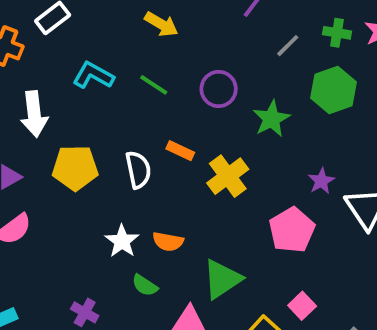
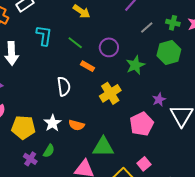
cyan L-shape: (93, 75) -> (44, 35), turned 65
orange rectangle: (180, 151) -> (87, 66), moved
yellow pentagon: (75, 168) -> (23, 127), moved
green triangle: (222, 279) -> (103, 147), turned 30
green semicircle: (145, 285) -> (49, 151), moved, turned -96

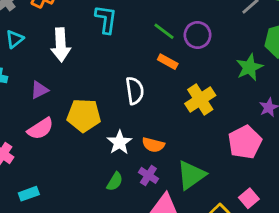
green line: (75, 43) -> (164, 31), moved
green star: (135, 65) -> (249, 67), moved
yellow pentagon: (23, 127) -> (84, 115), moved
green triangle: (103, 147) -> (191, 175), turned -35
purple cross: (30, 159) -> (148, 175), moved

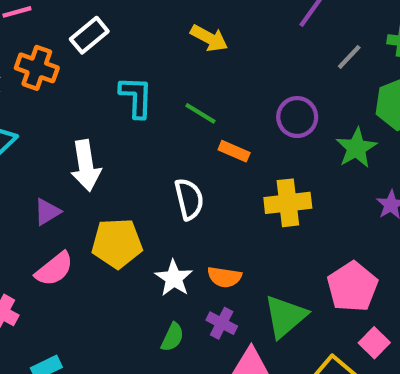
green line: (164, 31) -> (200, 113), moved
purple circle: (198, 35) -> (297, 117), moved
white arrow: (61, 45) -> (86, 166), moved
yellow cross: (200, 100) -> (288, 203), turned 32
pink pentagon: (245, 142) -> (352, 287), moved

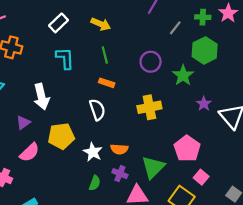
white rectangle: (89, 35) -> (59, 23), moved
green line: (200, 113) -> (105, 55), moved, turned 49
orange rectangle: (234, 151) -> (107, 83), moved

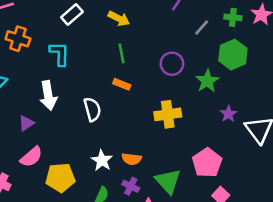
cyan L-shape: (65, 58) -> (60, 54), moved
white semicircle: (97, 110) -> (92, 109), moved
yellow pentagon: (61, 136) -> (60, 178), moved
green triangle: (153, 167) -> (168, 181), turned -30

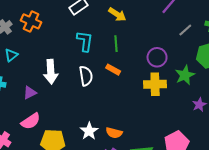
cyan L-shape: (60, 54) -> (85, 41), moved
white semicircle: (92, 109) -> (86, 76), moved
yellow cross: (168, 114) -> (155, 84), moved

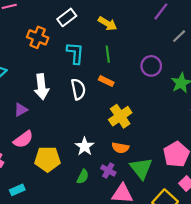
orange cross: (31, 21) -> (38, 37), moved
yellow cross: (155, 84) -> (120, 116), moved, turned -30
orange semicircle: (114, 133) -> (120, 148), moved

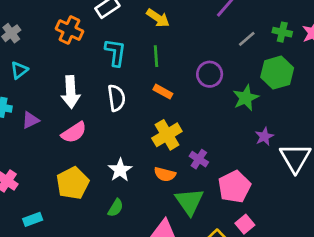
orange rectangle: (106, 81) -> (163, 92), moved
purple triangle: (21, 110) -> (30, 120), moved
pink semicircle: (23, 139) -> (74, 132), moved
yellow pentagon: (47, 159) -> (73, 183), turned -30
purple cross: (108, 170) -> (199, 159), moved

